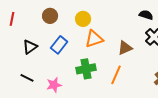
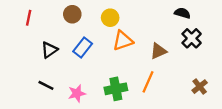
green cross: (86, 69) -> (116, 89), moved

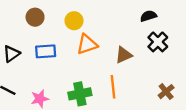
black semicircle: (182, 13) -> (148, 16), turned -35
blue rectangle: (83, 48) -> (46, 51), turned 48
orange line: (148, 82) -> (113, 87), turned -30

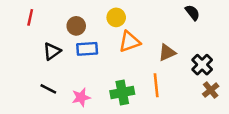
black semicircle: (148, 16) -> (192, 13), turned 70
brown circle: (35, 17) -> (76, 26), moved
black cross: (158, 42) -> (202, 65), moved

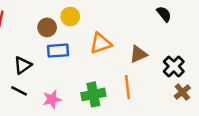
yellow circle: (116, 17) -> (70, 16), moved
black triangle: (52, 51) -> (23, 65), moved

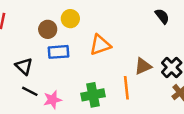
brown triangle: (138, 54) -> (143, 66), moved
black triangle: (23, 65) -> (24, 66), turned -42
black line: (19, 91) -> (30, 91), moved

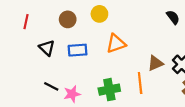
yellow circle: (70, 19) -> (99, 14), moved
brown circle: (48, 29) -> (68, 19), moved
black triangle: (24, 66) -> (47, 48), moved

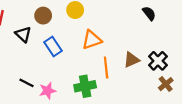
black triangle: (47, 48) -> (23, 34), moved
blue rectangle: (78, 50) -> (53, 46), turned 60
orange line: (140, 83) -> (106, 67), moved

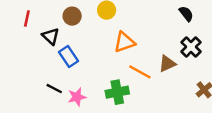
blue rectangle: (53, 46) -> (69, 56), moved
black cross: (158, 61) -> (191, 47), moved
orange line: (106, 67) -> (140, 72), turned -55

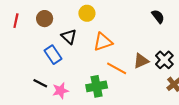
brown circle: (72, 16) -> (45, 19), moved
black triangle: (51, 36) -> (69, 37), moved
black cross: (191, 47) -> (164, 60), moved

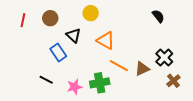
orange triangle: (103, 42) -> (106, 40), turned 48
brown triangle: (141, 61) -> (142, 69), moved
pink star: (60, 91) -> (74, 87), moved

